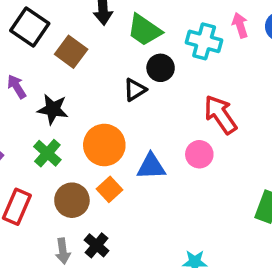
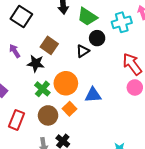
cyan cross: (204, 41) -> (122, 22), turned -30
brown square: (71, 52) -> (49, 45), moved
green cross: (47, 153) -> (42, 89), moved
pink circle: (199, 154) -> (135, 87), moved

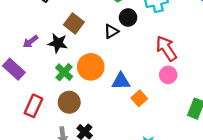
purple arrow: (15, 51) -> (30, 41), moved, turned -96
orange square: (69, 109) -> (139, 98), moved

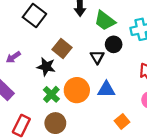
black triangle: (111, 31) -> (97, 57), turned -32
purple arrow: (30, 41) -> (13, 57), moved
blue triangle: (121, 81) -> (106, 89), moved

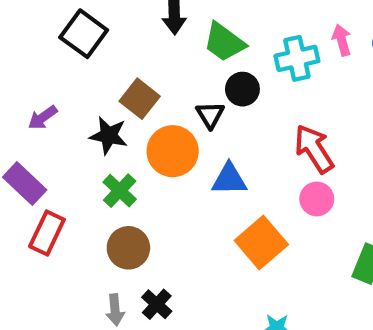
orange circle: (77, 90) -> (173, 151), moved
orange square: (122, 121) -> (261, 243), size x1.6
red rectangle: (21, 126) -> (47, 233), moved

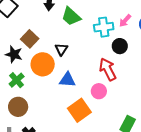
pink arrow: (342, 40) -> (125, 21), turned -128
black circle: (242, 89) -> (120, 46), moved
pink circle: (317, 199) -> (99, 91), moved

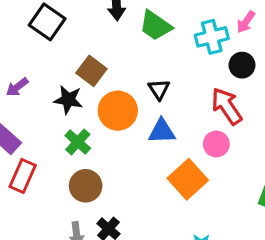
black triangle: (61, 49) -> (159, 89), moved

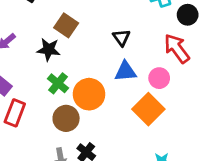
orange circle: (118, 111) -> (89, 94), moved
pink circle: (216, 144) -> (159, 78), moved

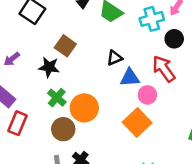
black triangle: (121, 38) -> (115, 58), turned 42
blue triangle: (125, 71) -> (130, 78), moved

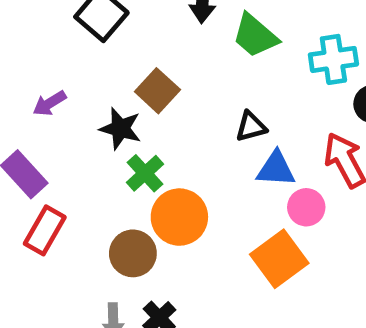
green cross: (57, 98) -> (145, 173), moved

